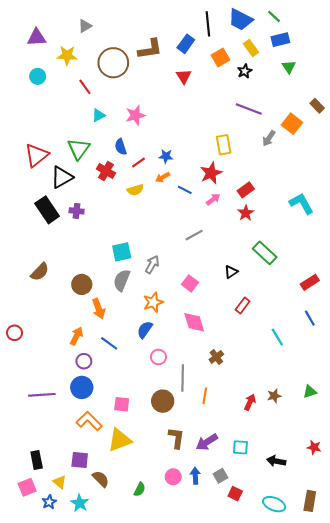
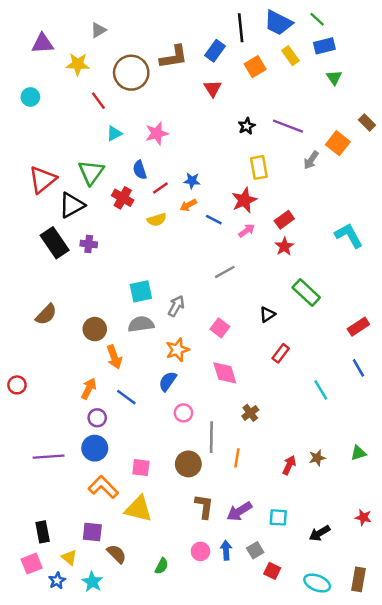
black star: (245, 71) -> (247, 126), moved
cyan circle: (38, 76) -> (30, 97), moved
gray semicircle: (122, 280) -> (141, 324), turned 60
yellow triangle: (120, 440) -> (139, 509), turned 35
black arrow: (276, 461) -> (320, 533), turned -42

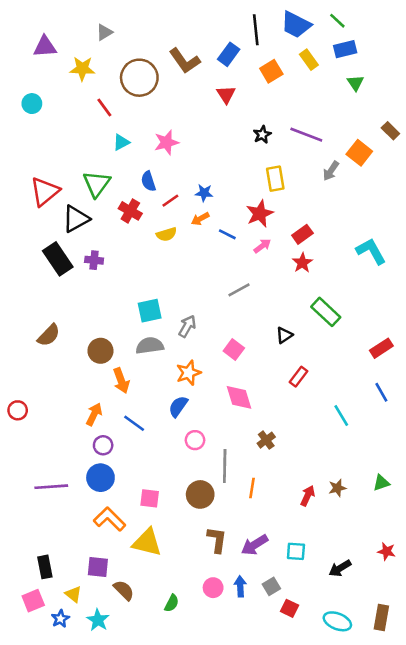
brown L-shape: (174, 57) -> (185, 61), turned 64

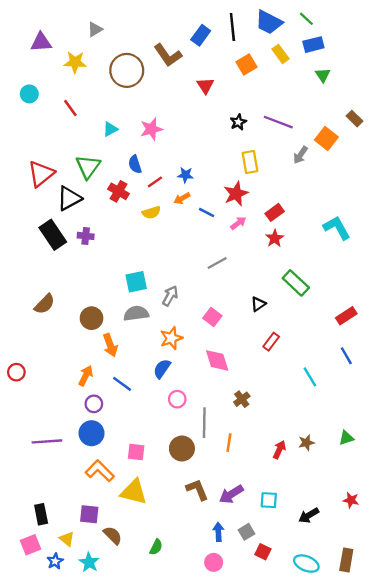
blue rectangle: (229, 54) -> (201, 35), moved
red line: (104, 107) -> (70, 108), moved
brown L-shape: (217, 540) -> (197, 490), turned -30
pink circle: (213, 588) -> (214, 562), moved

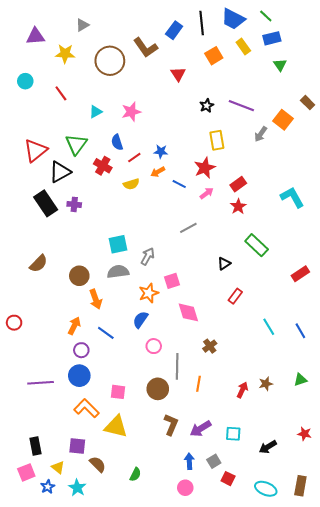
pink square: (212, 317) -> (172, 281), moved, turned 35
blue line: (346, 356) -> (300, 331), moved
brown L-shape: (197, 490) -> (171, 425), turned 45

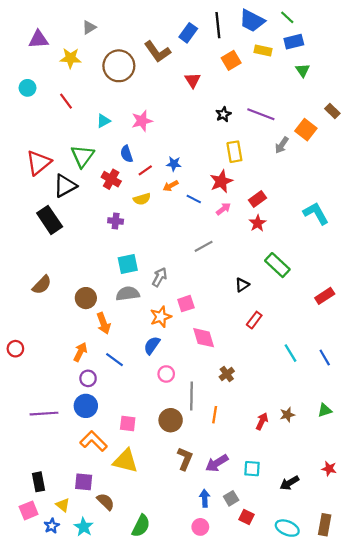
yellow rectangle: (243, 46) -> (263, 50), turned -42
purple cross: (74, 204) -> (116, 221), moved
green semicircle: (135, 474) -> (141, 526), moved, size x1.5

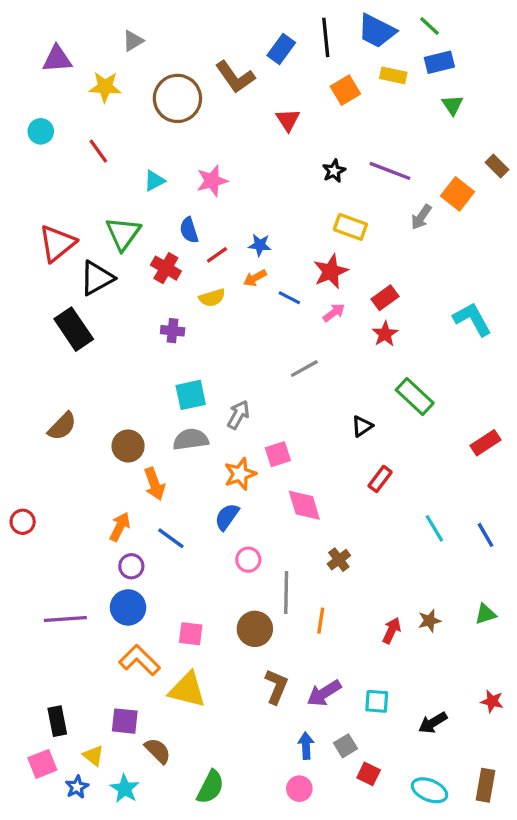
yellow rectangle: (234, 152) -> (350, 227), turned -60

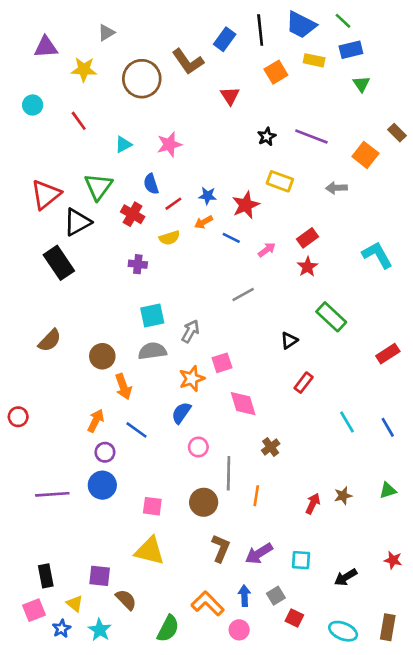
gray arrow: (421, 217) -> (336, 188), moved, turned 54
red star: (331, 271) -> (246, 205), moved
orange L-shape: (140, 660) -> (208, 604), moved

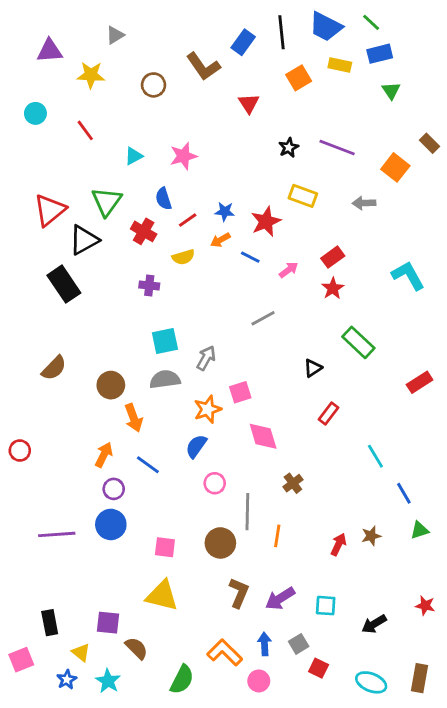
brown circle: (142, 79) -> (154, 85), size x0.6
blue line: (388, 427) -> (404, 493), moved
pink square: (34, 610) -> (21, 660), moved

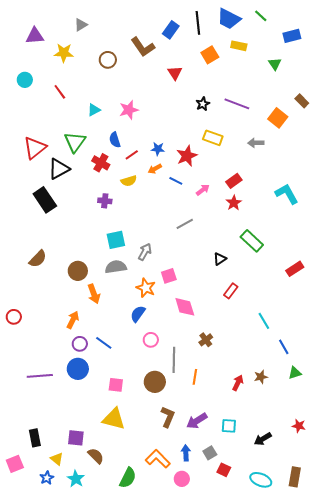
blue rectangle: (380, 54) -> (292, 36), moved
orange star: (208, 409) -> (146, 288), turned -30
blue line: (148, 465) -> (104, 343), moved

